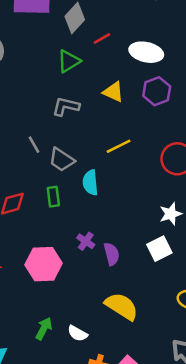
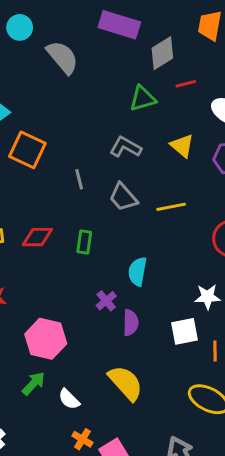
gray trapezoid: (62, 160) -> (123, 197), moved
cyan semicircle: (90, 183) -> (137, 271), moved
pink hexagon: (44, 264) -> (46, 339), moved

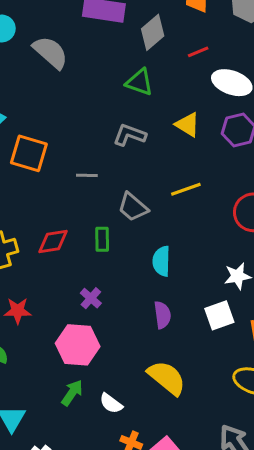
red line: (186, 84) -> (198, 52), moved
green triangle: (143, 98) -> (139, 82), turned 44
gray line: (79, 179) -> (87, 175), turned -66
gray trapezoid: (123, 197) -> (133, 207), moved
purple cross: (106, 301) -> (91, 298), moved

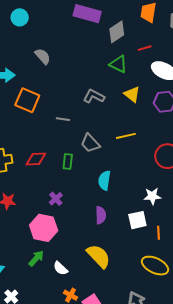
gray semicircle: (50, 52) -> (43, 56), moved, size x0.7
green triangle: (139, 82) -> (118, 64), moved

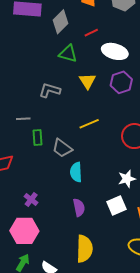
yellow triangle: (132, 94) -> (87, 81), turned 30
gray trapezoid: (90, 143) -> (62, 148), moved
green rectangle: (68, 162) -> (38, 138), moved
yellow semicircle: (99, 256) -> (85, 249), turned 56

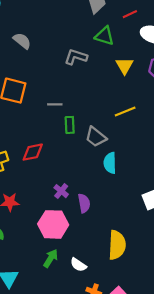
gray L-shape: (50, 90) -> (76, 57), moved
purple semicircle: (79, 208) -> (84, 203), moved

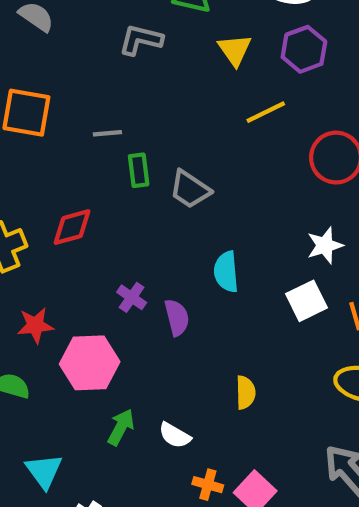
yellow line: (125, 111) -> (266, 112), moved
cyan semicircle: (110, 163) -> (226, 272), moved
pink hexagon: (53, 224) -> (90, 363), moved
yellow semicircle: (117, 245) -> (246, 393), size x0.6

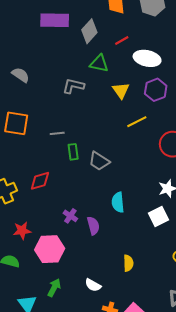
green arrow: (121, 427) -> (54, 288), moved

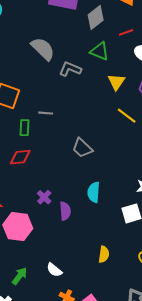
gray semicircle: (21, 75) -> (43, 49), moved, size x1.4
yellow line: (137, 122) -> (127, 116), turned 54
green rectangle: (73, 152) -> (25, 128), moved
yellow semicircle: (128, 263) -> (104, 254), moved
green arrow: (54, 288) -> (20, 276), moved

